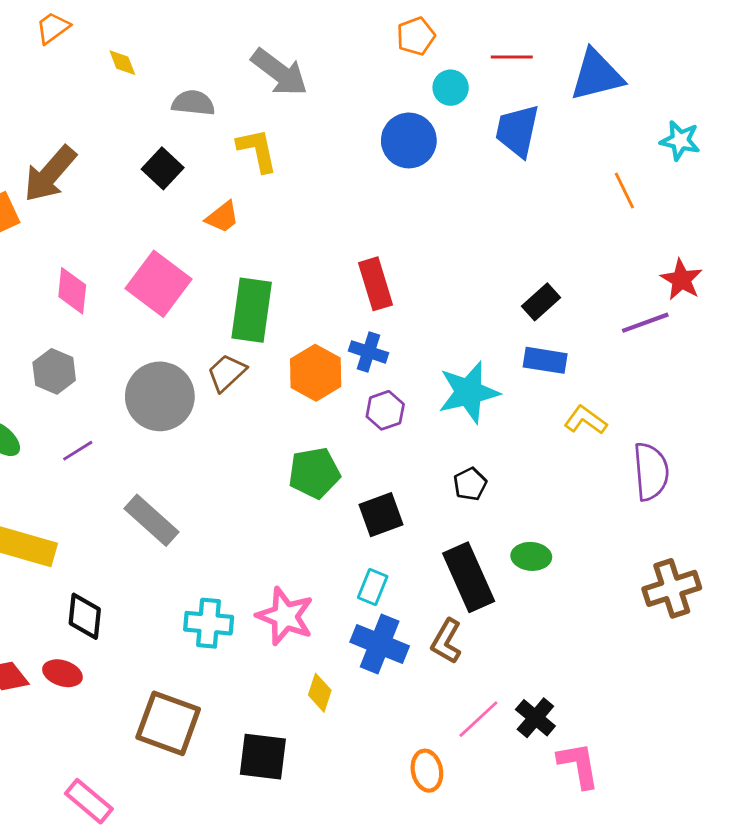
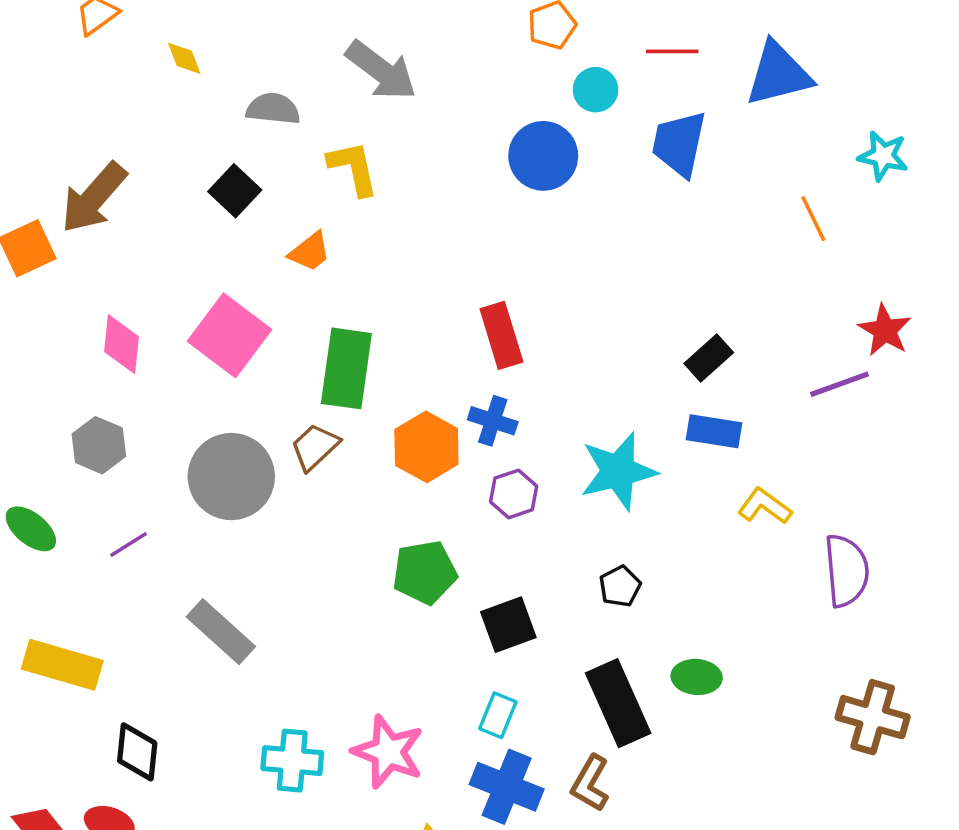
brown cross: (672, 588) -> (873, 717), turned 34

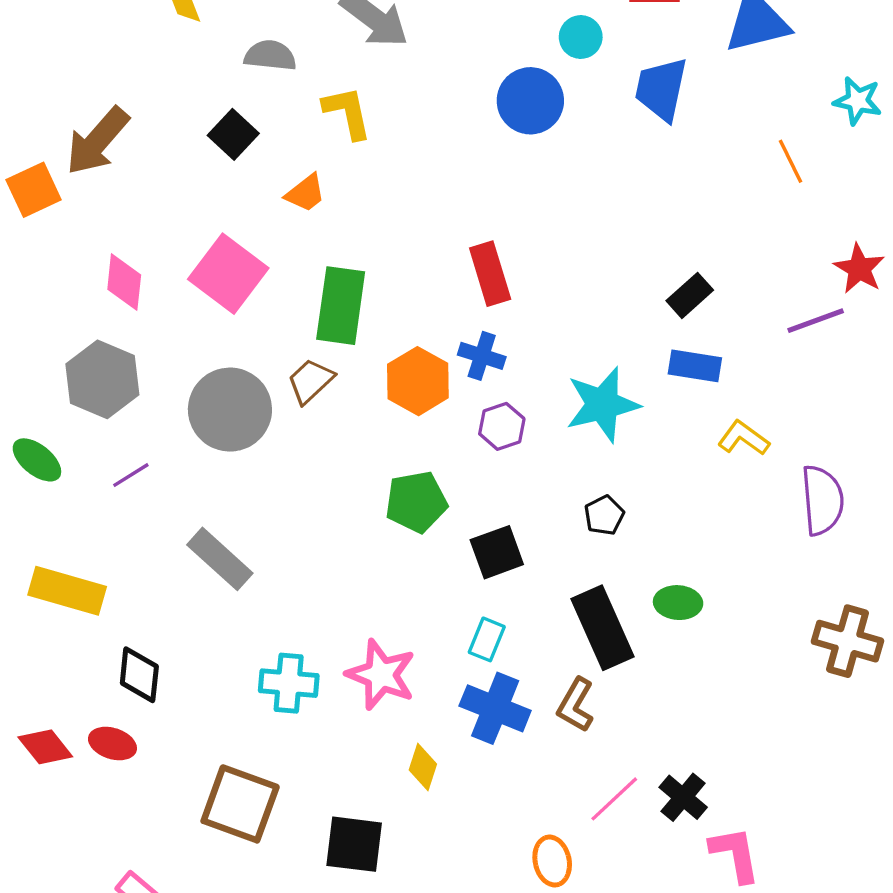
gray hexagon: (99, 445) -> (102, 379), size x1.4

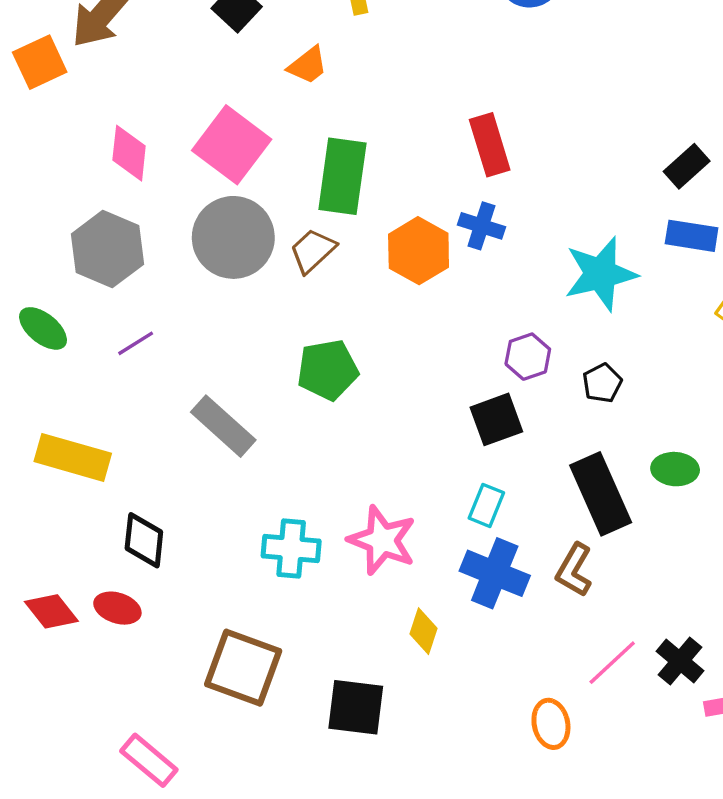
gray circle: (230, 410) -> (233, 237), moved
purple hexagon: (502, 426) -> (528, 357), moved
green pentagon: (416, 502) -> (328, 370), moved

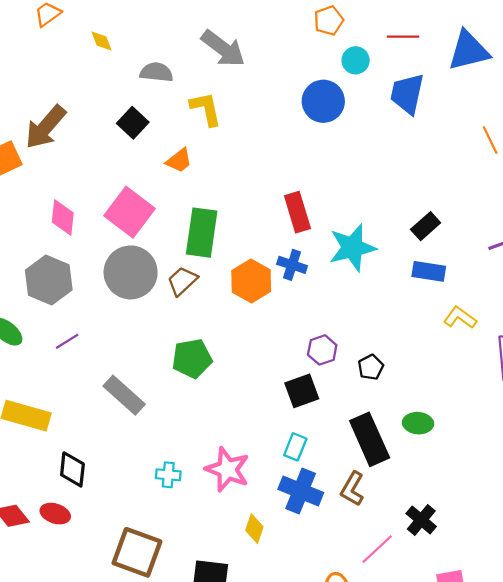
cyan star: (601, 274) -> (352, 248), moved
cyan cross: (291, 548) -> (168, 475), size x0.7
black cross: (680, 661) -> (421, 520), moved

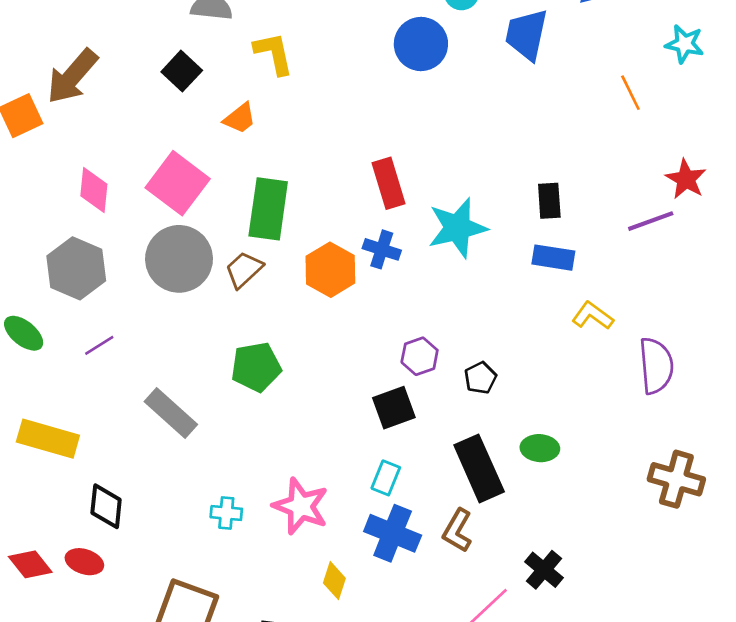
black rectangle: (426, 226) -> (549, 201), turned -52

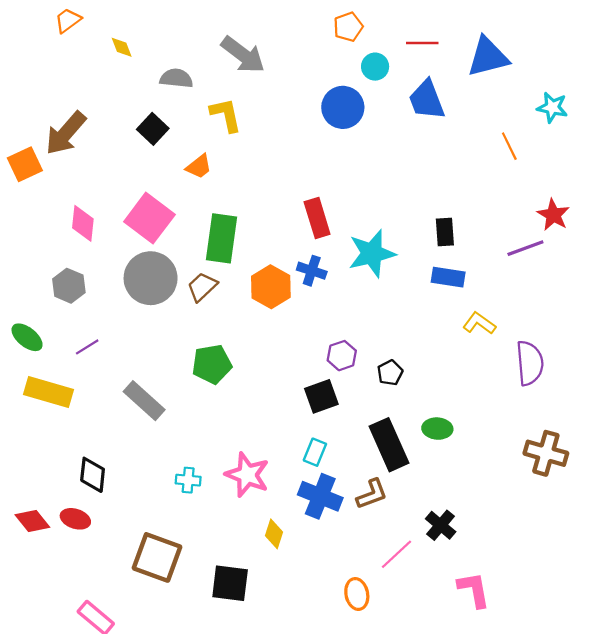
blue trapezoid: (526, 35) -> (427, 100), turned -33
gray hexagon: (76, 268) -> (69, 286), size x0.7
yellow rectangle: (48, 439) -> (49, 392), moved
brown L-shape: (457, 531) -> (372, 494), turned -140

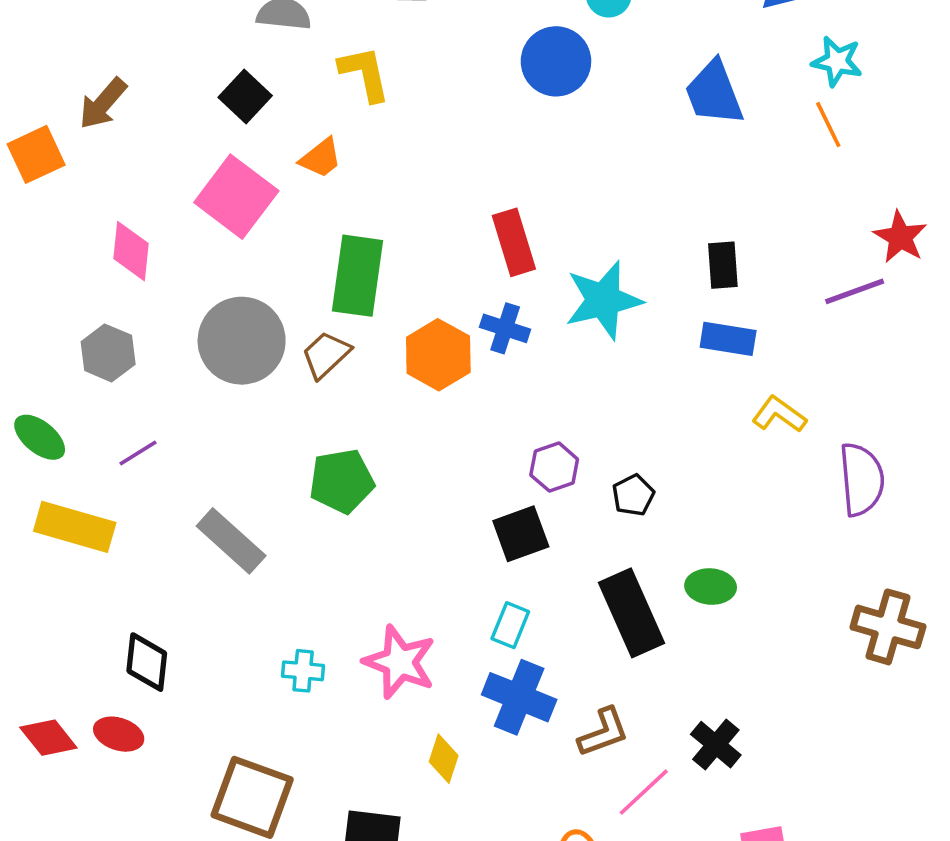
blue trapezoid: (427, 100) -> (714, 93), moved
cyan star: (552, 107) -> (837, 61), moved
brown arrow: (66, 133) -> (103, 104), size x0.7
pink square: (149, 218) -> (236, 197), moved
brown L-shape: (372, 494) -> (603, 732), moved

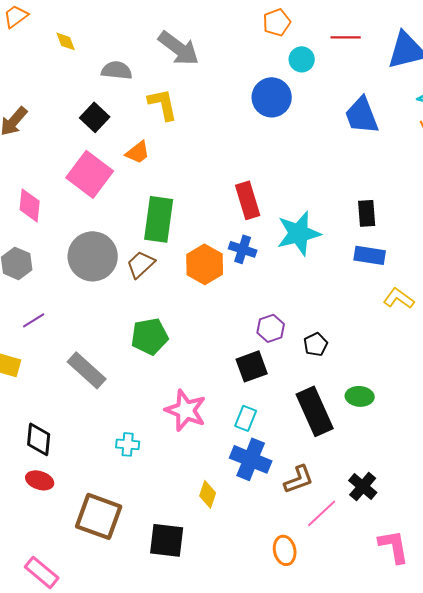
pink star: (400, 662) -> (186, 410), moved
red ellipse: (119, 734) -> (40, 480), moved

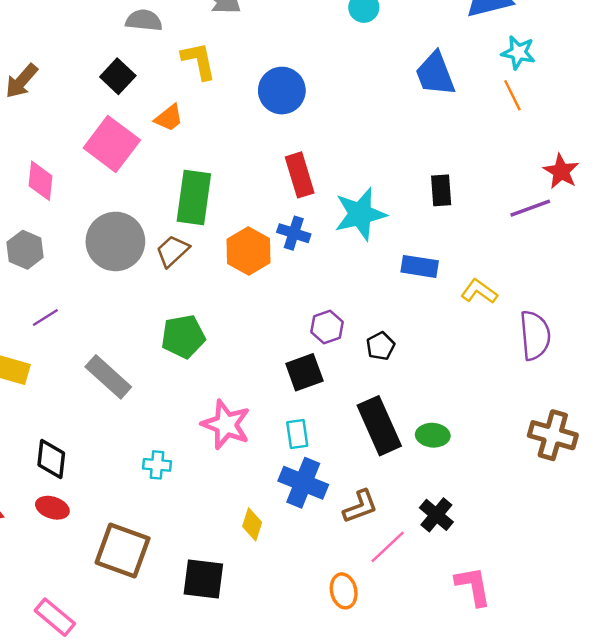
blue circle: (272, 97) -> (282, 91), moved
blue rectangle: (370, 255) -> (420, 266), moved
green ellipse: (360, 396) -> (433, 435), moved
cyan rectangle: (246, 418) -> (297, 434), turned -30

